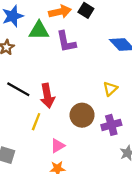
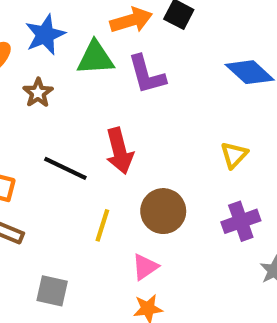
red arrow: (47, 96) -> (119, 151), moved
brown circle: (82, 115) -> (163, 211), moved

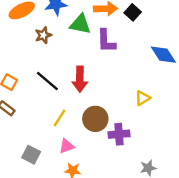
purple cross: (241, 221) -> (119, 134), moved
pink triangle: (145, 267) -> (67, 146), moved
gray square: (52, 291) -> (31, 155), moved

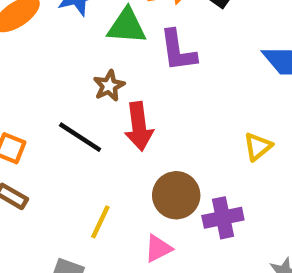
brown star: (43, 35) -> (109, 86), moved
yellow line: (60, 118) -> (100, 222), moved
pink triangle: (67, 146) -> (158, 248), moved

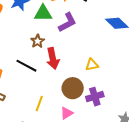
purple L-shape: (178, 51) -> (67, 22), turned -105
yellow triangle: (258, 147) -> (92, 65), moved, turned 32

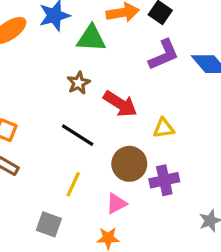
purple L-shape: (67, 22) -> (164, 55), moved
red arrow: (53, 58) -> (120, 104), moved, turned -50
black line: (26, 66) -> (78, 135), moved

